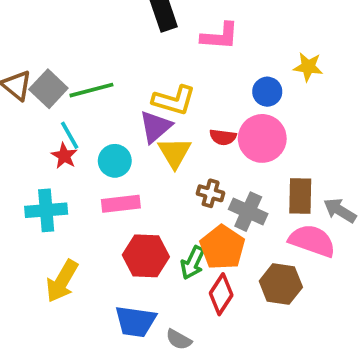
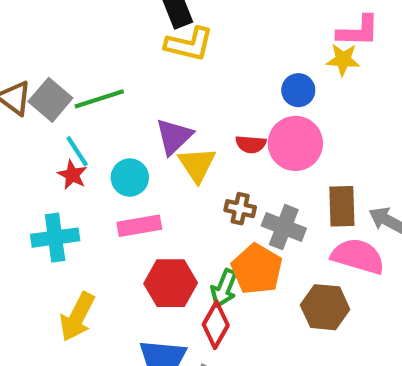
pink L-shape: (220, 36) -> (358, 31), moved
yellow L-shape: (174, 100) -> (189, 44), moved
red diamond: (221, 294) -> (216, 325), moved

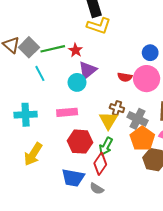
yellow triangle: (197, 165) -> (108, 120), moved
red star: (72, 175) -> (76, 50), moved
cyan circle: (130, 178) -> (77, 82), moved
orange pentagon: (257, 269) -> (142, 139), moved

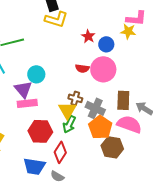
red star: (76, 50) -> (88, 36), moved
purple triangle: (88, 70) -> (23, 89), moved, turned -30
green arrow: (106, 146) -> (69, 124), moved

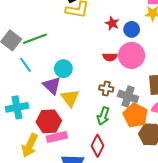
pink rectangle: (27, 103) -> (57, 137), moved
yellow triangle: (67, 110) -> (70, 98), moved
red hexagon: (40, 131) -> (49, 121), moved

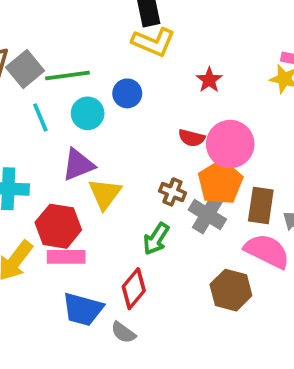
blue circle: (132, 29) -> (127, 93), moved
cyan circle: (63, 69) -> (88, 113), moved
purple triangle: (52, 86) -> (78, 165), turned 42
orange pentagon: (135, 115) -> (220, 182), moved

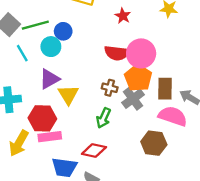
blue circle: (127, 93) -> (63, 31), moved
red semicircle: (192, 138) -> (117, 53), size x1.5
gray cross: (207, 215) -> (133, 99), turned 30
red diamond: (134, 289) -> (94, 150), turned 70

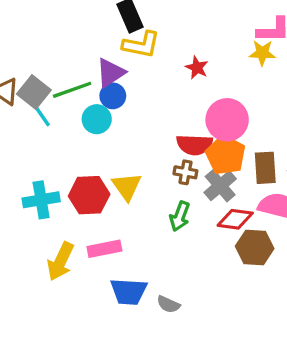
cyan line: (22, 53) -> (41, 115), moved
red semicircle: (117, 53) -> (194, 145), moved
purple triangle: (49, 79) -> (111, 73), moved
red hexagon: (42, 118) -> (89, 195), moved
red diamond: (94, 150) -> (235, 219), moved

